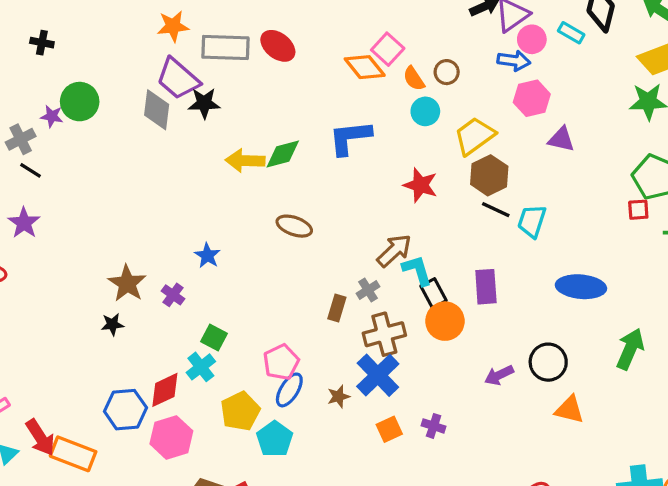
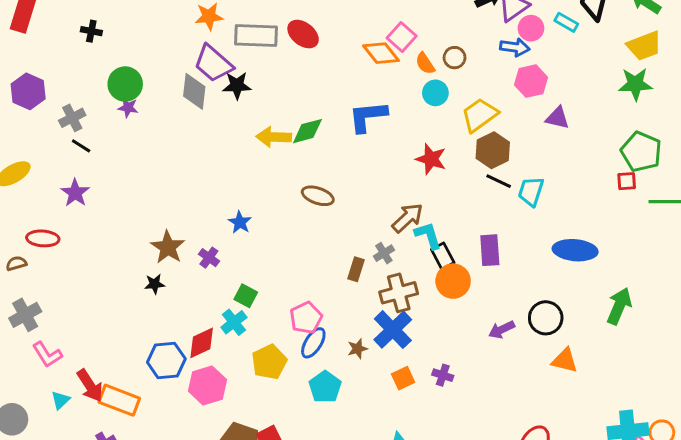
purple star: (52, 116) -> (128, 108), moved
cyan pentagon: (275, 439) -> (325, 387), moved

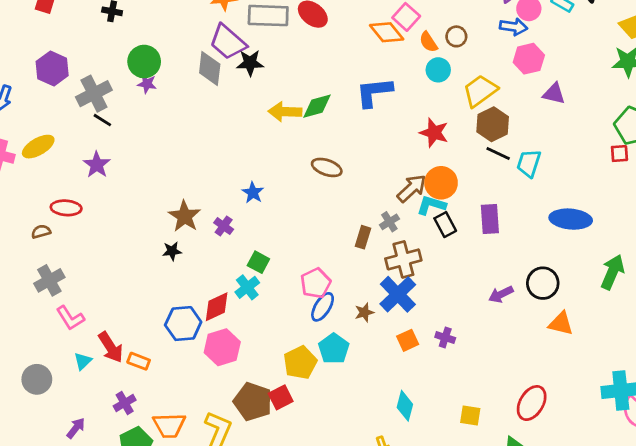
gray cross: (72, 118) -> (94, 94), size x1.4
cyan L-shape: (428, 235) -> (431, 205), turned -56
orange circle: (453, 281) -> (441, 183), moved
yellow pentagon: (269, 362) -> (300, 363), moved
orange rectangle: (119, 400) -> (139, 361), size x0.6

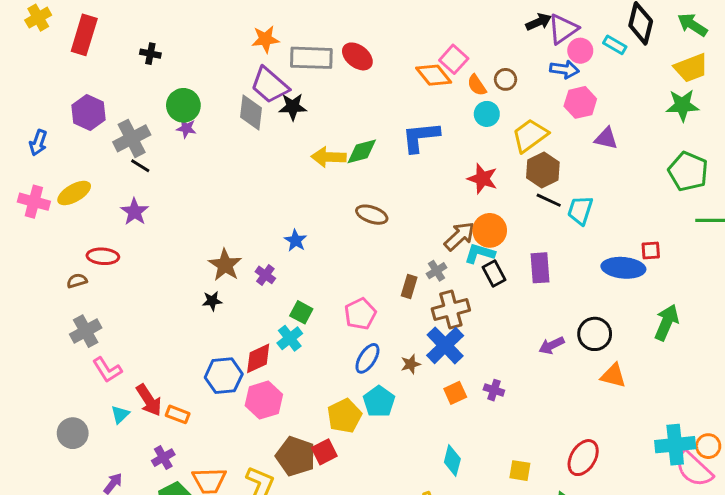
red square: (619, 154) -> (651, 251), moved
pink pentagon: (316, 283) -> (360, 314), moved

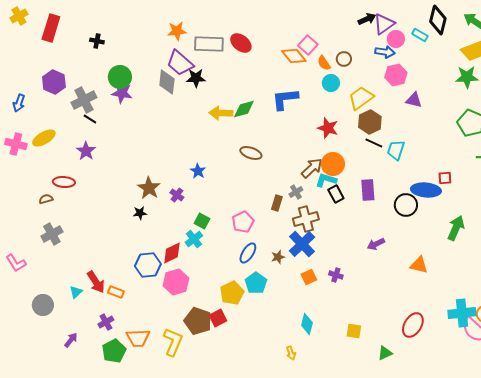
purple star: (186, 128) -> (122, 93), size x1.5
black circle: (595, 334) -> (406, 205), moved
pink L-shape: (107, 370) -> (16, 263), moved
red ellipse: (583, 458) -> (413, 325), moved

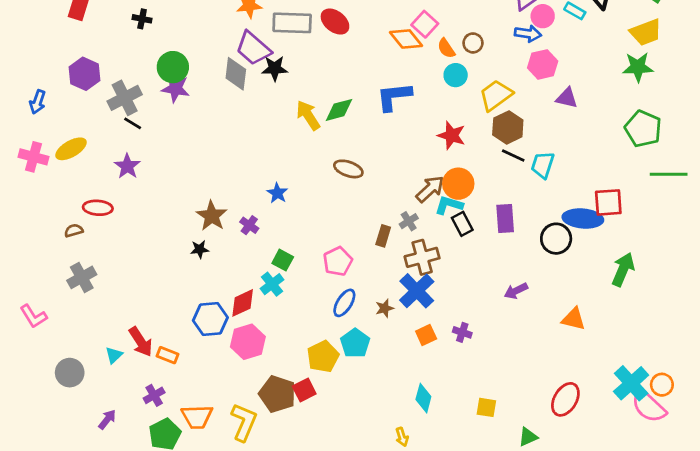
yellow arrow: (221, 113) -> (308, 115), turned 55
red square: (445, 178) -> (608, 202), size x1.6
cyan cross: (462, 313) -> (631, 383), turned -36

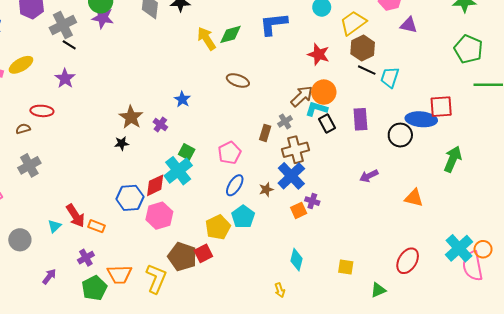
cyan cross: (272, 284) -> (178, 171), size x1.5
purple cross: (462, 332) -> (312, 201), moved
pink semicircle: (649, 406) -> (473, 266), turned 36

